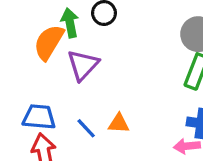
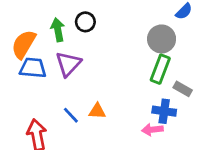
orange semicircle: (49, 42) -> (24, 44), moved
blue trapezoid: (39, 117) -> (33, 68), moved

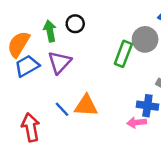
blue trapezoid: (33, 68) -> (27, 66), turned -35
green rectangle: (160, 69) -> (123, 54), moved
orange triangle: (97, 111) -> (86, 106), size x1.5

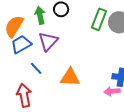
green rectangle: (123, 54) -> (99, 19), moved
blue line: (62, 109) -> (36, 68), moved

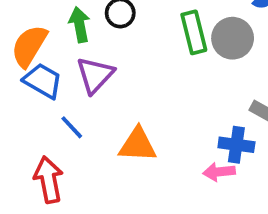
green rectangle: (99, 19) -> (194, 32), turned -35
blue trapezoid: (21, 44) -> (43, 81), turned 60

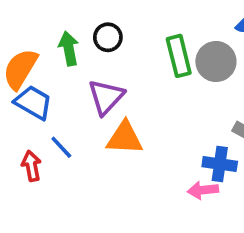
purple triangle: (95, 75) -> (106, 97), moved
orange triangle: (138, 145) -> (125, 138), moved
red arrow: (49, 180) -> (31, 166), moved, size x0.7

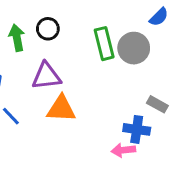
purple triangle: (106, 97) -> (46, 76), turned 40

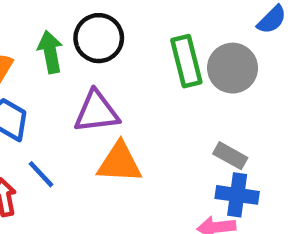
black circle: (48, 29) -> (99, 38), size x1.4
gray rectangle: (157, 104) -> (230, 156), moved

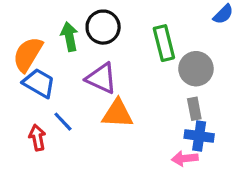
gray circle: (233, 68) -> (196, 69), moved
purple triangle: (96, 112) -> (101, 78), turned 32
gray rectangle: (230, 156) -> (194, 109), turned 50

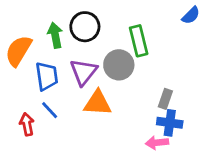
gray circle: (196, 69) -> (119, 65), moved
purple triangle: (101, 78) -> (83, 72), turned 44
blue trapezoid: (39, 83) -> (47, 76), moved, turned 52
gray rectangle: (194, 109) -> (165, 99), turned 30

